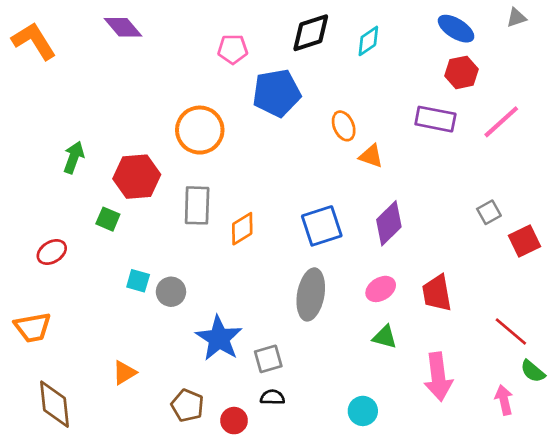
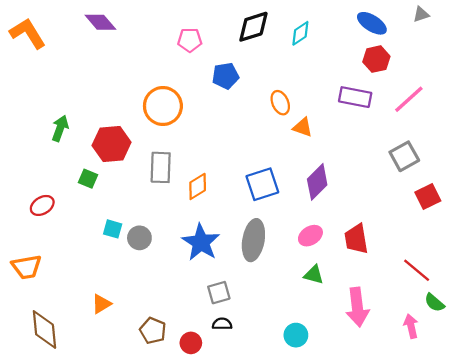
blue pentagon: (276, 93) -> (226, 76), size x0.7
gray square: (489, 212) -> (404, 156), moved, size x1.5
blue star: (219, 338) -> (201, 242), moved

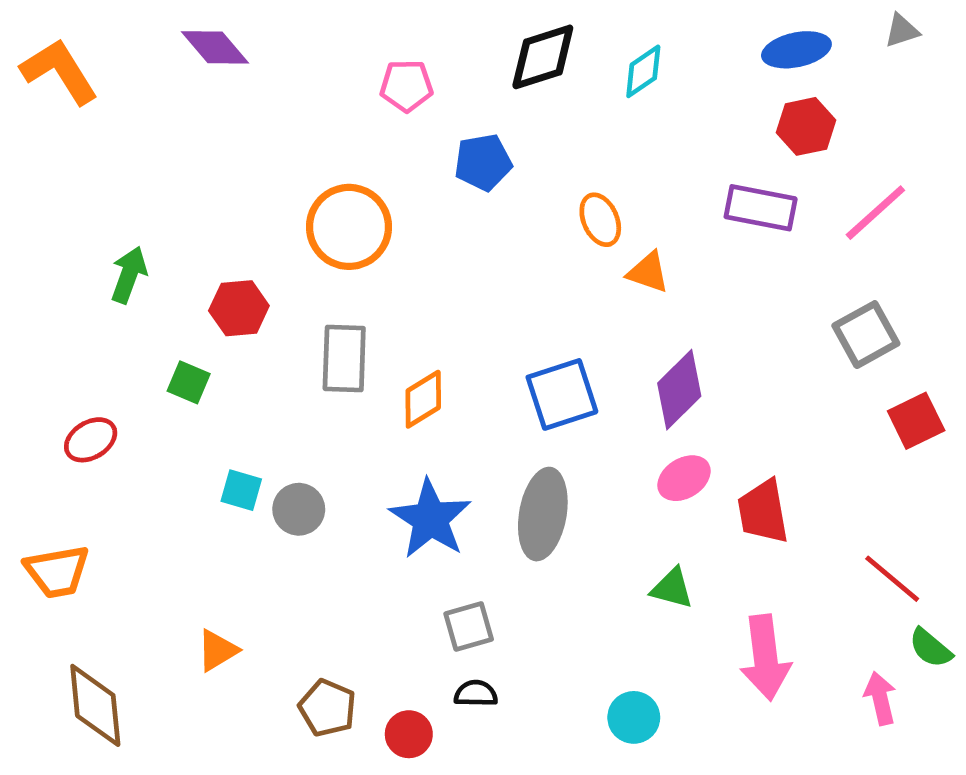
blue ellipse: (372, 23) -> (796, 50), turned -44
red hexagon: (112, 144) -> (239, 308), size x0.7
pink ellipse: (310, 236) -> (684, 478), moved

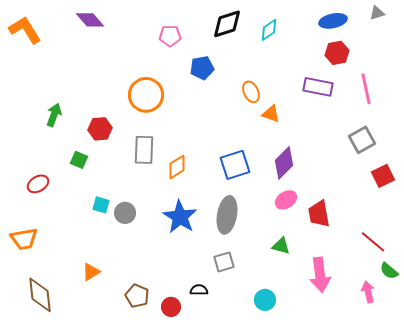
pink line: (875, 213) -> (366, 89), turned -60
gray square: (469, 627) -> (224, 262), moved

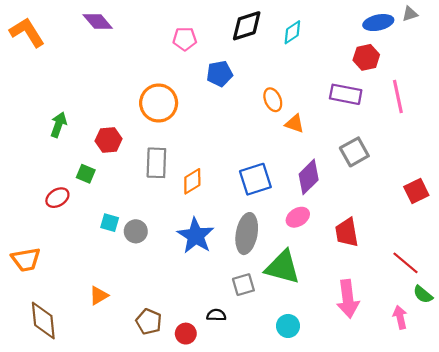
blue ellipse: (333, 21) -> (378, 23), moved
gray square: (362, 140) -> (354, 152), moved
red ellipse: (38, 184) -> (57, 198), moved
pink ellipse: (286, 200) -> (298, 217), moved
green triangle: (281, 246) -> (283, 267), moved, size x1.8

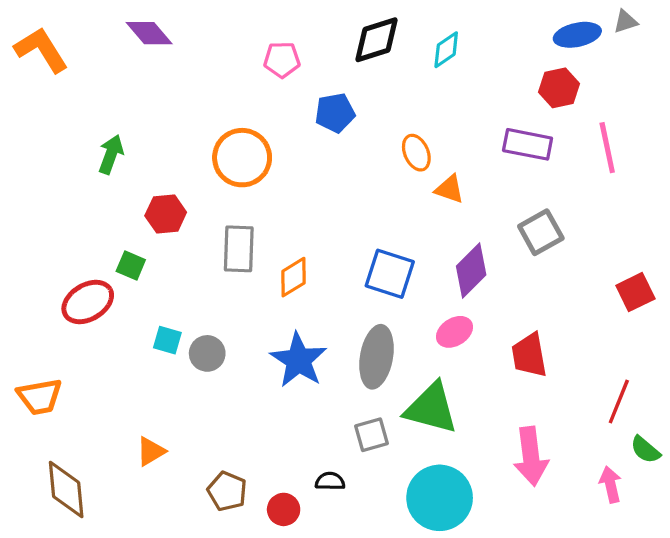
green arrow: (59, 125) -> (111, 154), moved
blue square: (255, 179) -> (390, 274), turned 36
red ellipse: (57, 198) -> (88, 302), size x1.4
red line: (405, 263) -> (619, 402), turned 72
cyan circle: (288, 326) -> (440, 498), size x1.8

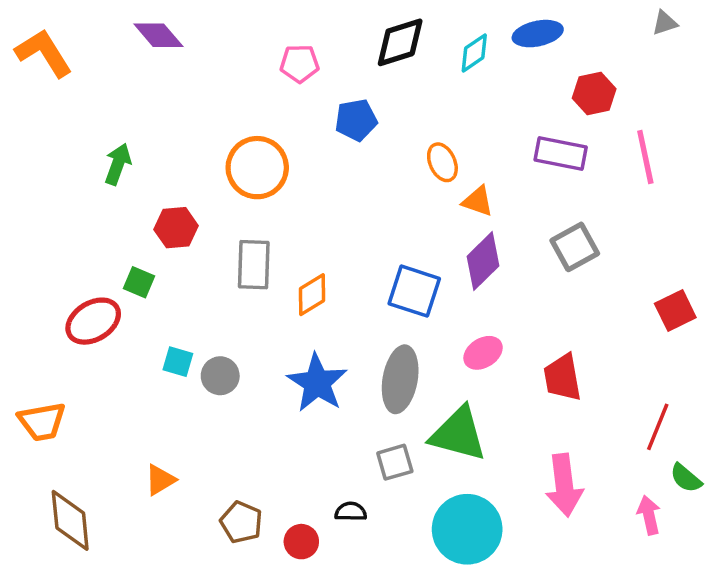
blue ellipse: (577, 35) -> (538, 34), moved
purple diamond: (471, 270) -> (483, 261), moved

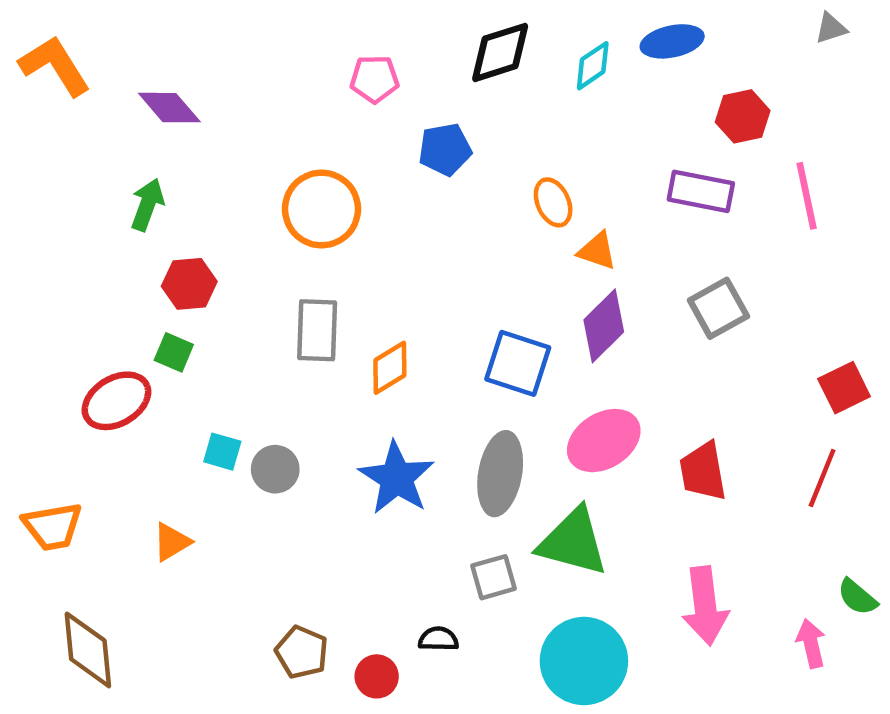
purple diamond: (158, 35) -> (169, 108), moved
red hexagon: (176, 228) -> (189, 284), moved
pink ellipse: (483, 353) -> (604, 441), size x1.5
red line: (658, 427) -> (822, 478), moved
orange triangle: (160, 480) -> (172, 542), moved

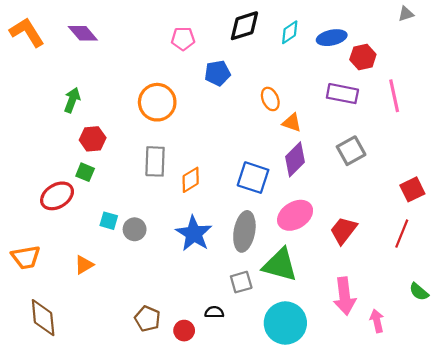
blue ellipse: (672, 41) -> (332, 38), moved
purple diamond: (169, 108) -> (83, 33), moved
red trapezoid: (703, 471) -> (344, 230), turned 48
pink arrow: (811, 643) -> (377, 321), moved

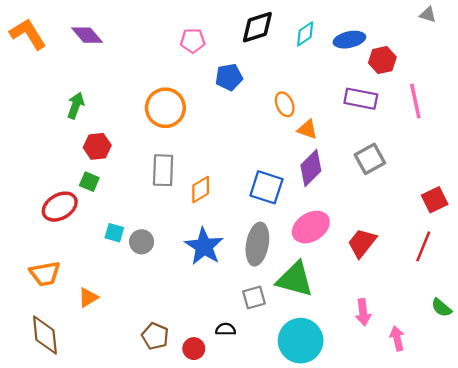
gray triangle: (406, 14) -> (428, 15), turned 35
orange trapezoid: (26, 257) -> (45, 274), moved
orange triangle: (84, 265) -> (88, 297), moved
pink arrow: (345, 296) -> (363, 312), size x0.7

